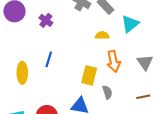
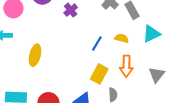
blue line: (49, 59) -> (97, 43), moved

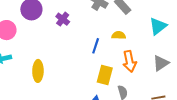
cyan triangle: (151, 34) -> (158, 26), moved
gray triangle: (157, 75) -> (161, 63), turned 30

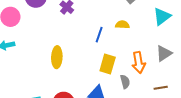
orange arrow: (129, 61) -> (139, 62), moved
yellow ellipse: (38, 71) -> (57, 57), moved

